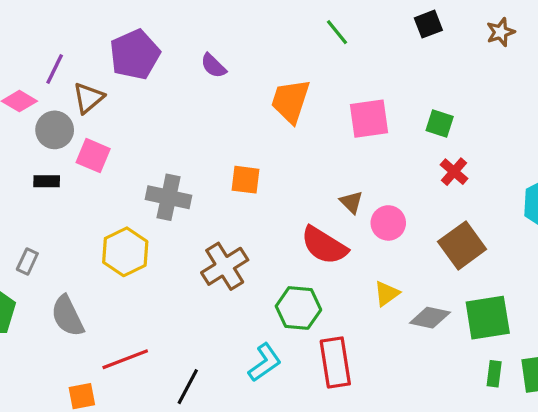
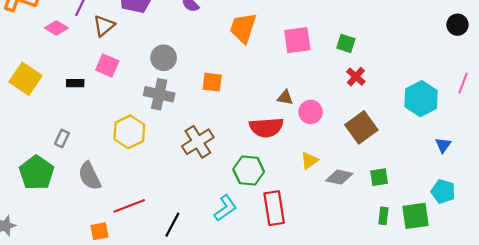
gray circle: (55, 130) -> (164, 58), moved
brown triangle: (351, 202) -> (285, 98), turned -35
red semicircle: (324, 245) -> (266, 127), turned -36
green square: (488, 318) -> (379, 177), size x0.6

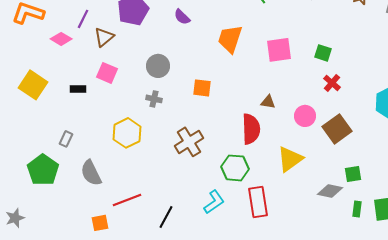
gray cross: (159, 94) -> (154, 99), size x0.6
pink circle: (311, 112) -> (305, 116), moved
red semicircle: (266, 127) -> (251, 129), turned -88
yellow triangle: (309, 161) -> (290, 159), size x1.6
gray diamond: (339, 177) -> (330, 191), moved

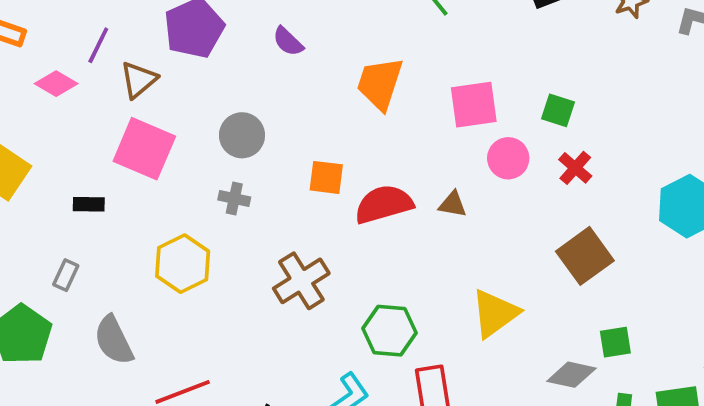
pink square: (107, 73) -> (144, 149), size x1.5
black rectangle: (78, 89) -> (89, 204), moved
pink circle: (305, 116) -> (508, 158), moved
red semicircle: (251, 129) -> (384, 204), moved, turned -104

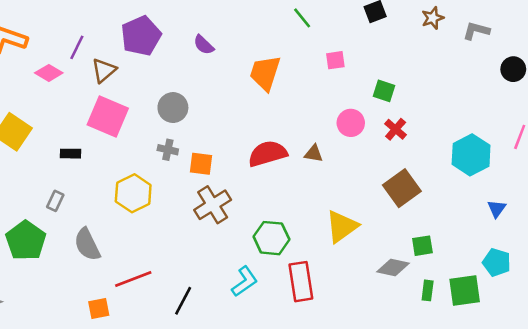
pink square: (474, 105) -> (335, 60), moved, size x0.6
orange square: (326, 177) -> (201, 164), moved

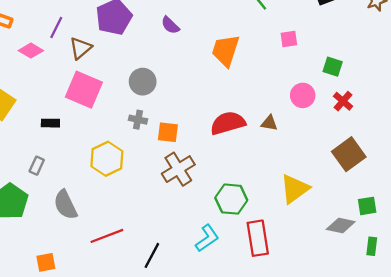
orange square: (99, 308) -> (46, 262), moved

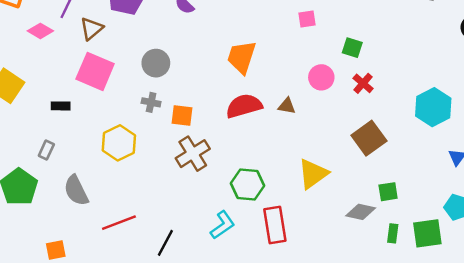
orange trapezoid: (226, 51) -> (242, 57), moved

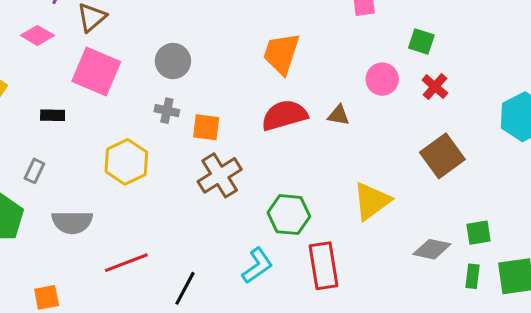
pink diamond: (40, 31) -> (37, 35), moved
gray semicircle: (76, 190) -> (72, 222), turned -64
green square: (388, 192) -> (479, 233), moved

